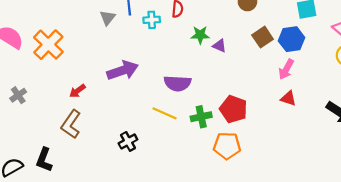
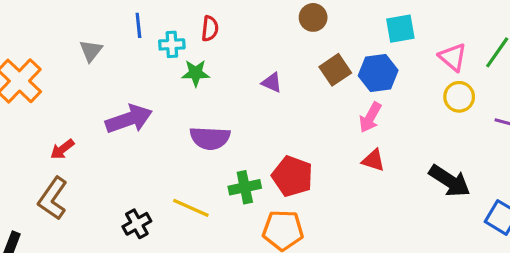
gray triangle: (108, 18) -> (91, 51), moved
green star: (200, 35) -> (196, 73), moved
yellow line: (165, 113) -> (191, 208), moved

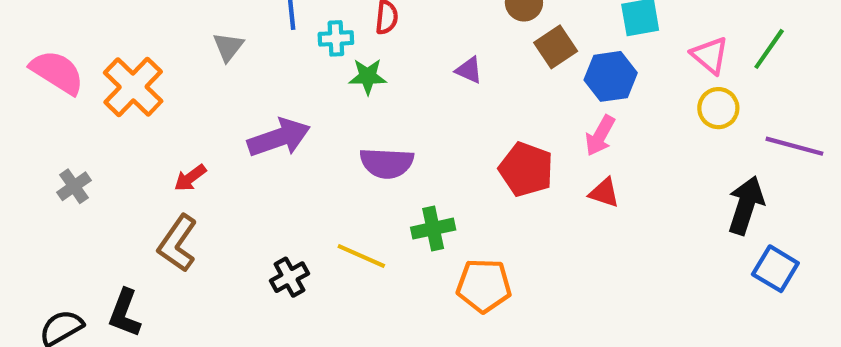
brown square: (335, 70) -> (556, 47), moved
purple triangle: (272, 83) -> (469, 70), moved
red pentagon: (292, 176) -> (526, 169), moved
black arrow: (450, 181) -> (746, 205), moved, turned -105

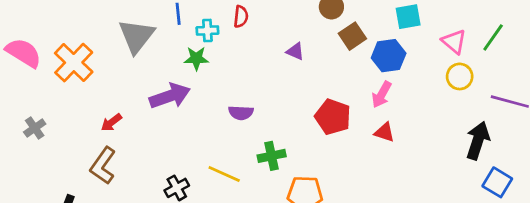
gray triangle: (228, 47) -> (136, 36), size x1.8
green star: (368, 76) -> (196, 58), moved
purple semicircle: (387, 163) -> (241, 113), size x0.7

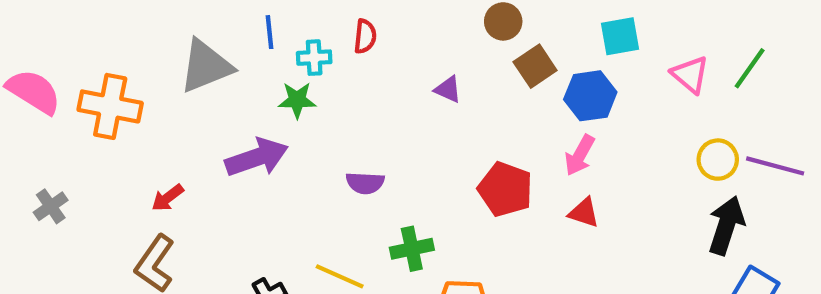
gray triangle: (136, 36) -> (206, 66), turned 30
orange cross: (74, 63) -> (110, 106), turned -33
yellow circle: (460, 76) -> (718, 160), moved

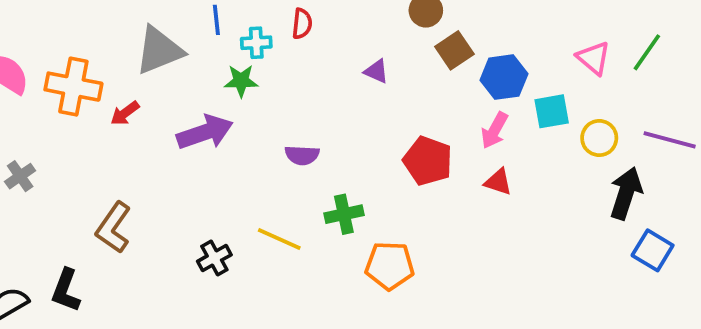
cyan square: (620, 36) -> (552, 111), moved
yellow circle: (718, 160) -> (599, 138), moved
red arrow: (168, 198) -> (125, 113), moved

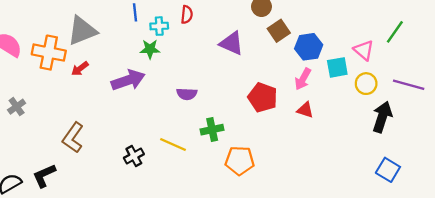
gray triangle: (159, 50) -> (82, 31), moved
pink triangle: (594, 58) -> (364, 50), moved
purple triangle: (376, 71) -> (232, 43), size x1.6
blue square: (653, 250) -> (388, 170), moved
black L-shape: (66, 290) -> (44, 176), turned 45

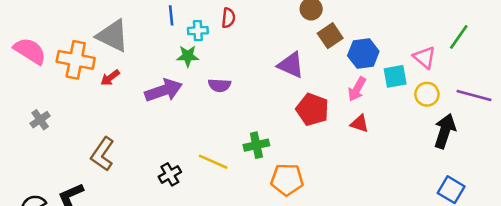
gray triangle: (82, 31) -> (113, 36), turned 48
purple triangle: (232, 43) -> (291, 65), moved
purple semicircle: (187, 94) -> (220, 85), moved

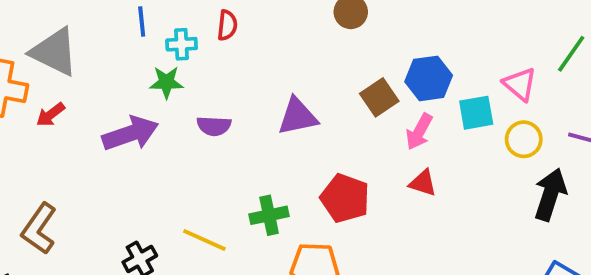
brown square: (330, 36) -> (379, 97), moved
purple triangle: (291, 65) -> (298, 116), moved, turned -36
red pentagon: (312, 109) -> (345, 198), moved

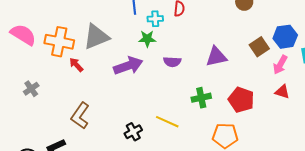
gray triangle: (54, 52) -> (96, 37), moved, turned -48
red arrow: (50, 115) -> (76, 65), moved, turned 84
green cross: (269, 215) -> (201, 98), moved

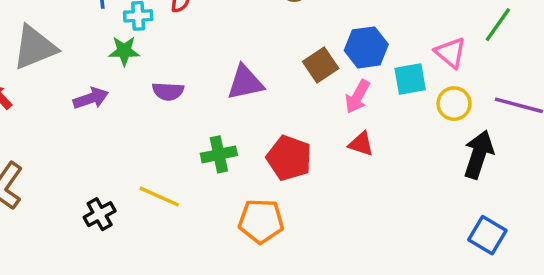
purple arrow: (128, 66) -> (91, 98), size x0.7

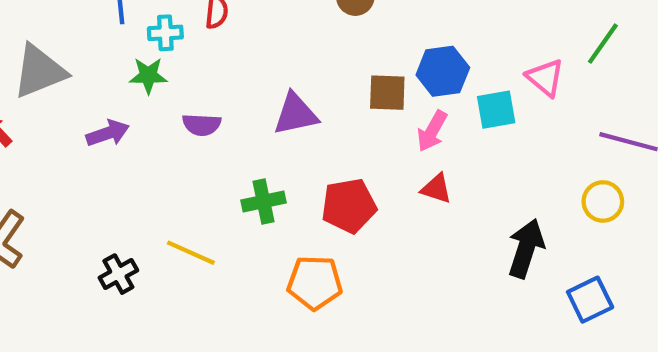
brown square: (321, 65) -> (387, 93), turned 36
yellow circle: (454, 104) -> (603, 201), moved
black arrow: (479, 154) -> (526, 248), moved
red pentagon: (289, 158) -> (349, 206), turned -30
blue square: (487, 235) -> (590, 300), turned 33

